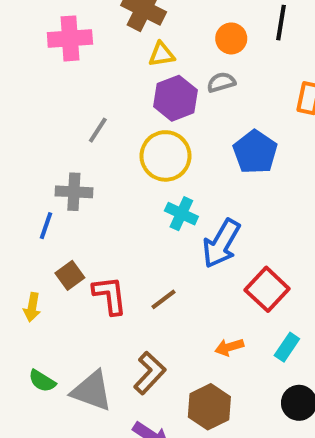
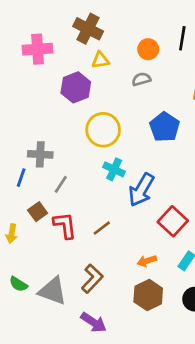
purple hexagon: (175, 98) -> (76, 87), moved
gray line: (98, 130) -> (61, 184), moved
brown hexagon: (209, 407) -> (148, 295), moved

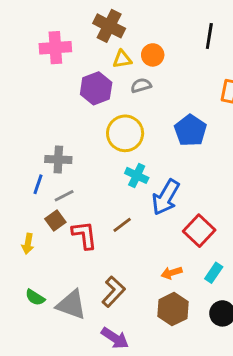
orange circle: (148, 49) -> (153, 55), moved
gray semicircle: (141, 79) -> (141, 85), moved
gray line: (61, 184) -> (64, 196), moved, turned 30
brown line: (102, 228) -> (122, 225), moved

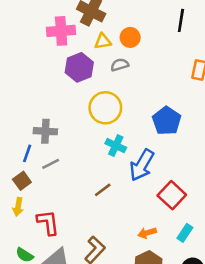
pink cross: (55, 48) -> (61, 31), moved
blue pentagon: (190, 130) -> (167, 121), moved
brown square: (55, 220) -> (22, 181), moved
red L-shape: (84, 235) -> (48, 222), moved

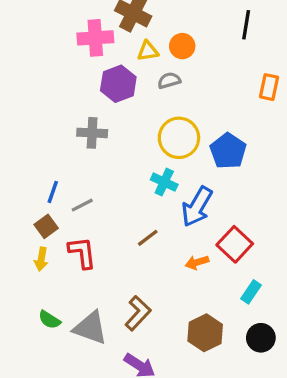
yellow circle: (105, 108) -> (179, 138), moved
gray cross: (45, 131) -> (92, 133), moved
red L-shape: (48, 222) -> (82, 253), moved
orange arrow: (147, 233) -> (197, 262), moved

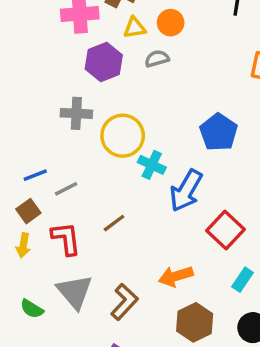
yellow circle: (179, 138) -> (123, 136), moved
blue line: (53, 192) -> (35, 175), turned 50
brown line: (148, 238) -> (114, 223), moved
orange arrow: (197, 262) -> (176, 276), moved, size x1.4
gray triangle: (90, 328) -> (75, 292), moved, turned 30

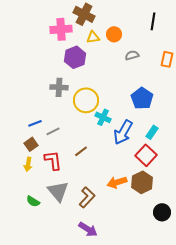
gray semicircle: (157, 59) -> (132, 55), moved
cyan rectangle: (243, 280) -> (152, 132), moved
brown hexagon: (195, 322) -> (142, 182), moved

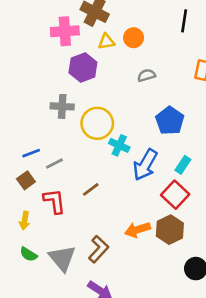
gray semicircle: (132, 55) -> (147, 75), moved
yellow arrow: (28, 164) -> (25, 221), moved
gray triangle: (58, 191) -> (62, 258), moved

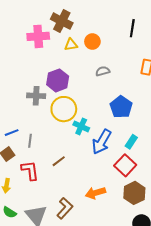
purple hexagon: (83, 68) -> (58, 80), moved
gray line: (54, 164) -> (30, 141), turned -56
brown hexagon: (170, 230) -> (134, 193), moved

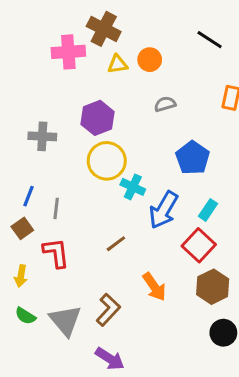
black line: (132, 28) -> (210, 40), turned -66
gray cross: (36, 96) -> (42, 136), moved
blue line: (12, 133) -> (28, 196), turned -48
brown line: (59, 161) -> (116, 244), moved
orange arrow: (95, 193) -> (154, 287), turned -108

